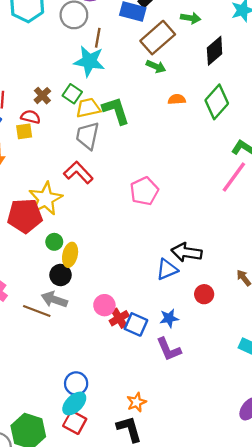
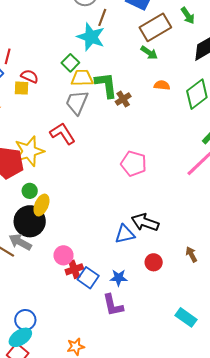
green arrow: (191, 18) -> (188, 16), turned 36
brown cross: (42, 96) -> (123, 99), moved
pink pentagon: (144, 191) -> (134, 164), moved, turned 30
black circle: (60, 275) -> (30, 221), size x1.6

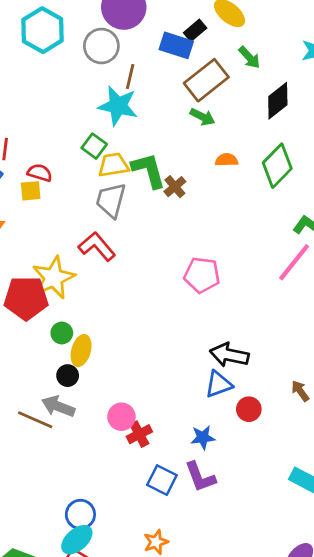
black circle: (30, 221) -> (68, 376), size x0.5
blue triangle: (125, 234) -> (218, 384), moved
blue square: (88, 278) -> (162, 480), moved

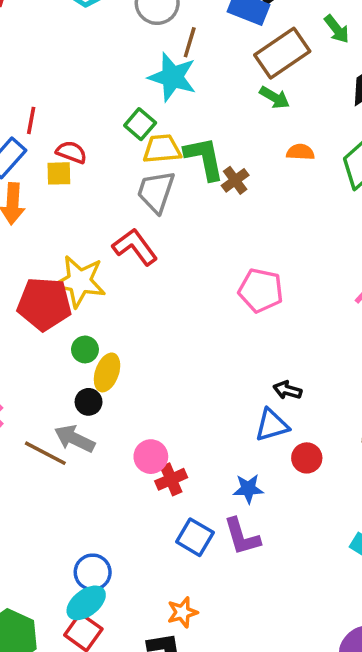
yellow star: (54, 278) -> (80, 281), turned 30
black arrow: (229, 355) -> (287, 390), size x0.6

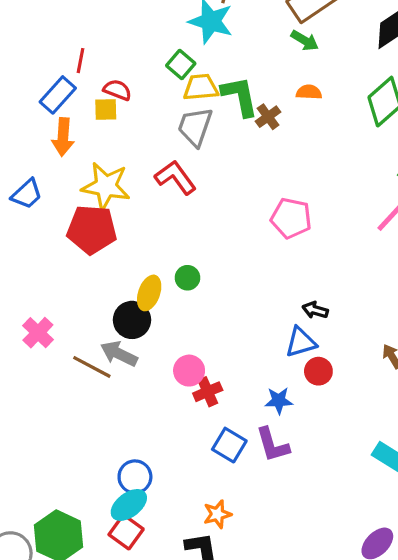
orange semicircle: (300, 152) -> (309, 92), moved
yellow star: (80, 281) -> (106, 186), moved
green circle: (85, 349) -> (187, 278), moved
black circle: (89, 402) -> (132, 320), size x1.5
red circle: (307, 458) -> (318, 371), moved

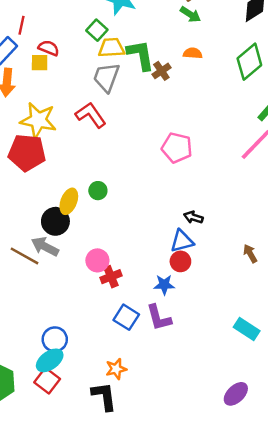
red circle: (318, 371) -> (180, 261), moved

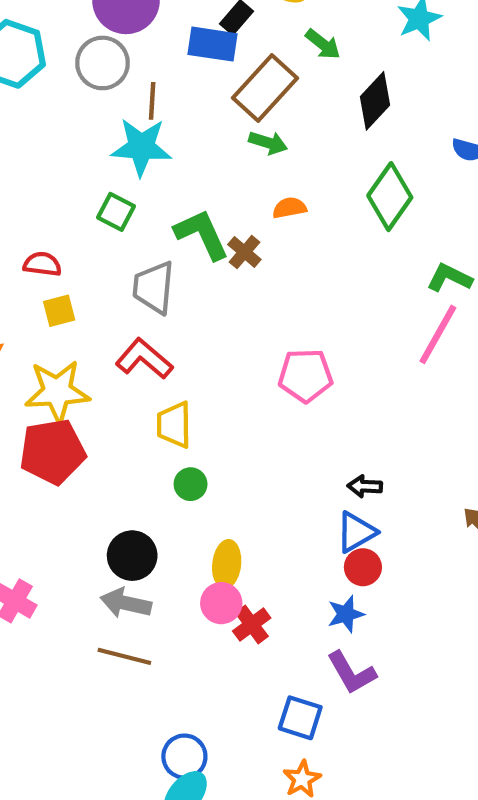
yellow trapezoid: (111, 48) -> (174, 425), moved, turned -72
yellow square: (40, 63) -> (59, 311), moved
yellow ellipse: (69, 201) -> (227, 564), moved
brown line: (24, 256) -> (124, 656), moved
blue square: (126, 317) -> (300, 718), moved

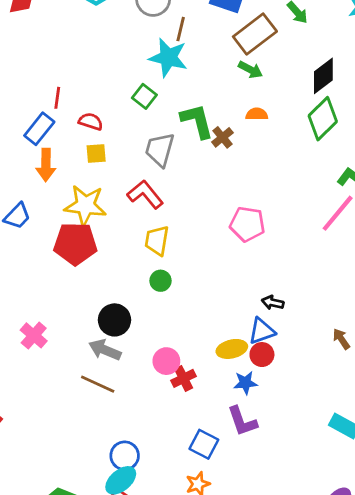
black diamond: (375, 101) -> (323, 76), moved
yellow ellipse: (227, 564) -> (232, 349), moved, turned 60

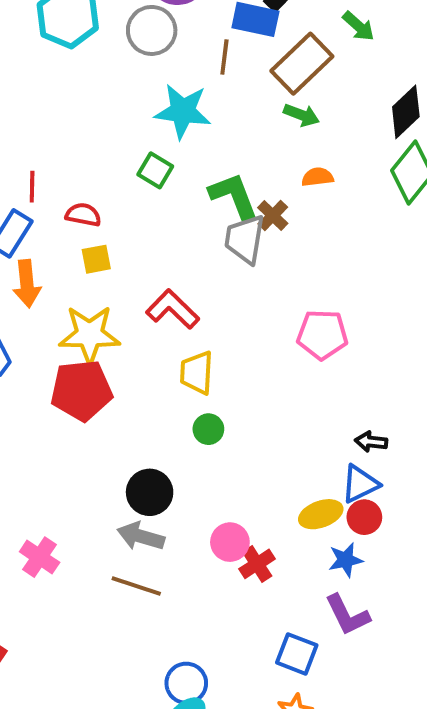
brown line: (181, 29) -> (224, 57), moved
gray trapezoid: (160, 150) -> (245, 239), moved
pink cross: (34, 335) -> (40, 557), moved

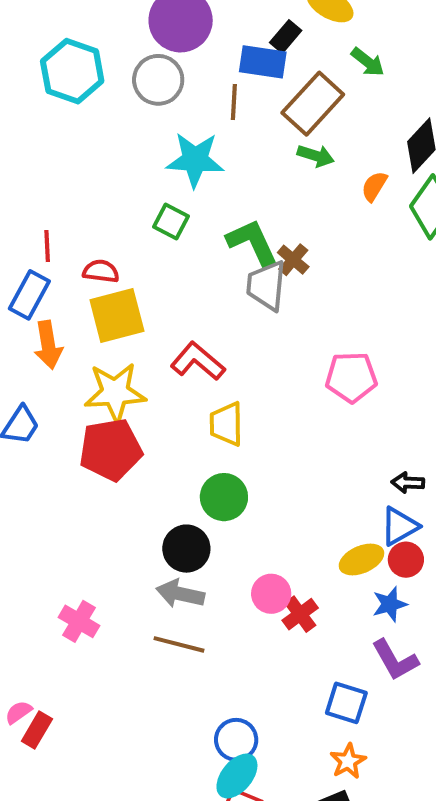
orange semicircle: (318, 177) -> (374, 186), moved, turned -48
yellow square: (96, 259) -> (117, 316), size x1.8
green circle: (208, 429) -> (224, 497), moved, size x1.5

